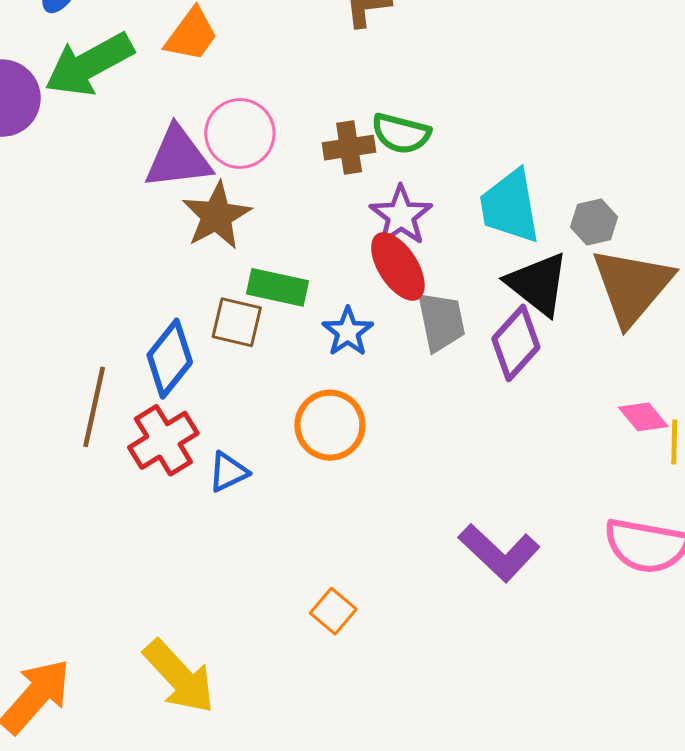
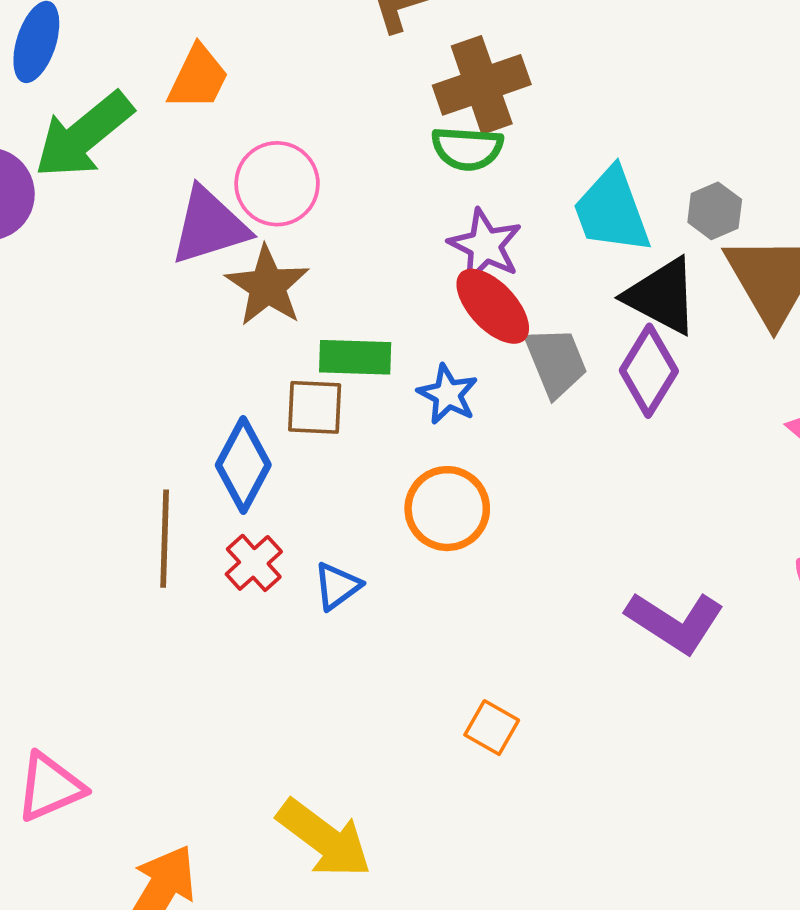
brown cross: (349, 148) -> (482, 85), moved, size x1.5
red cross: (163, 440) -> (254, 563), size x0.7

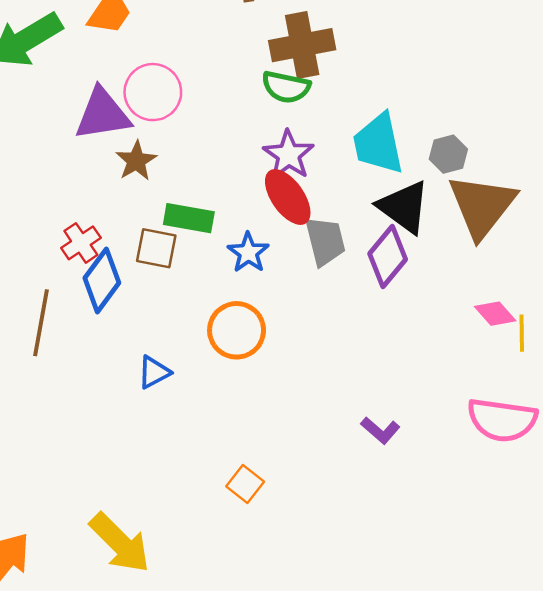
brown star: (267, 286) -> (136, 161), size x0.7
red cross: (254, 563) -> (81, 243), moved
purple L-shape: (675, 622) -> (380, 430), size x0.6

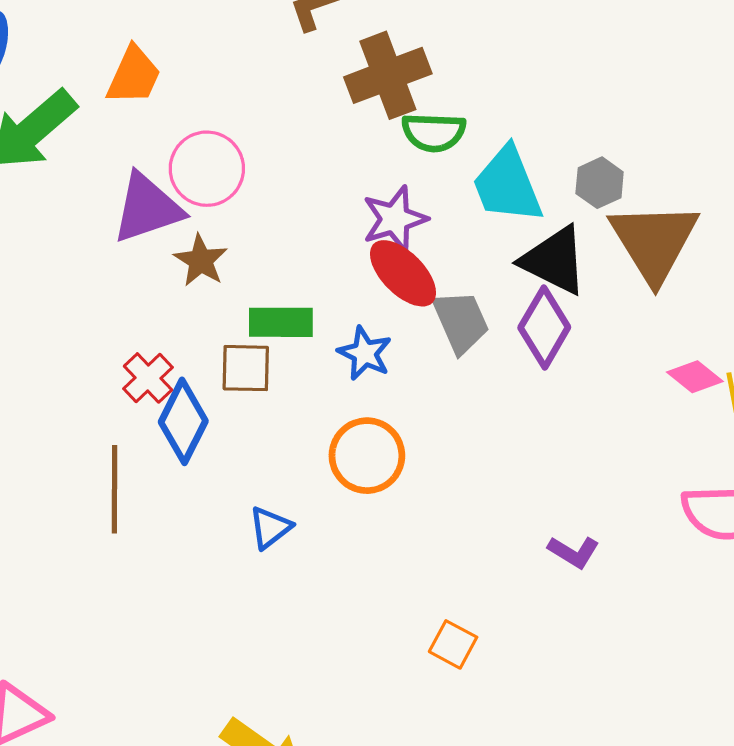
green semicircle: (286, 87) -> (434, 132), moved
purple star: (289, 155) -> (395, 219), turned 30
orange square: (245, 484) -> (453, 644), moved

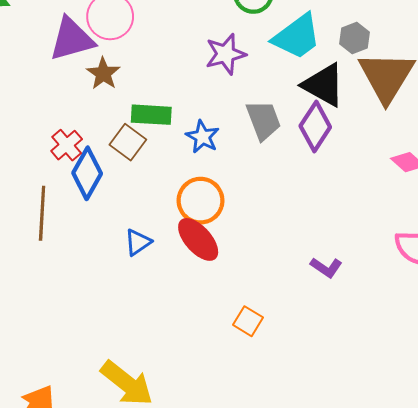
cyan trapezoid: (507, 185) -> (297, 36), turned -108
red ellipse: (403, 273) -> (198, 239), moved
brown square: (246, 368) -> (128, 142), turned 32

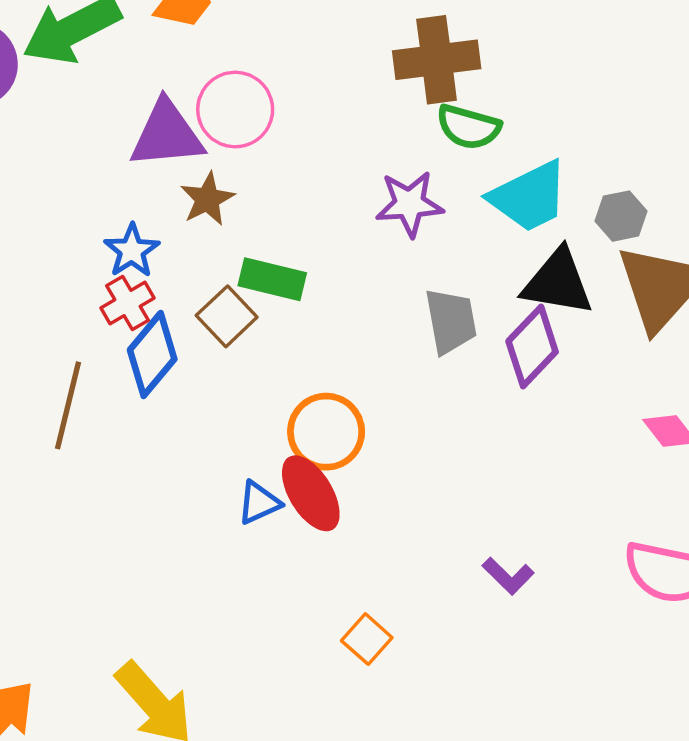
black triangle: (324, 85) -> (558, 282), turned -30
blue star: (202, 137) -> (132, 251), moved
blue triangle: (138, 242) -> (259, 503), moved

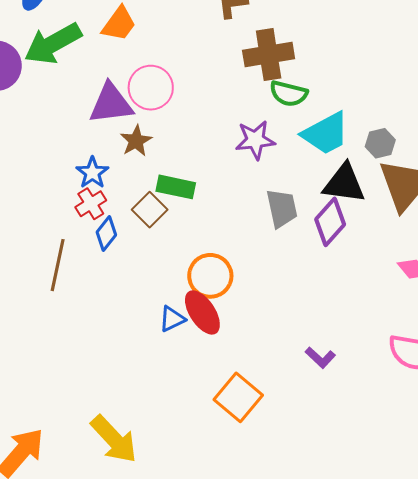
blue diamond: (152, 354) -> (106, 234), size x0.7
orange square: (367, 639) -> (238, 397), size x1.6

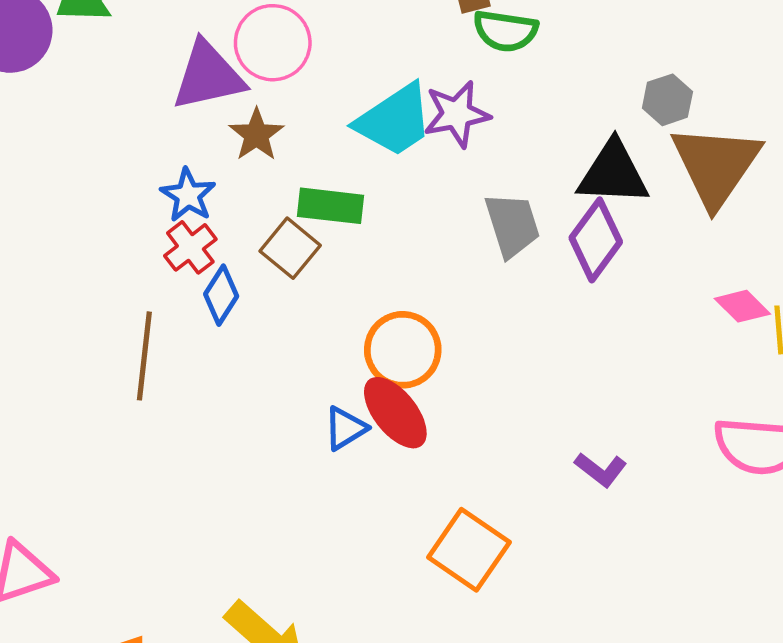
cyan trapezoid: (326, 133) -> (394, 120), moved

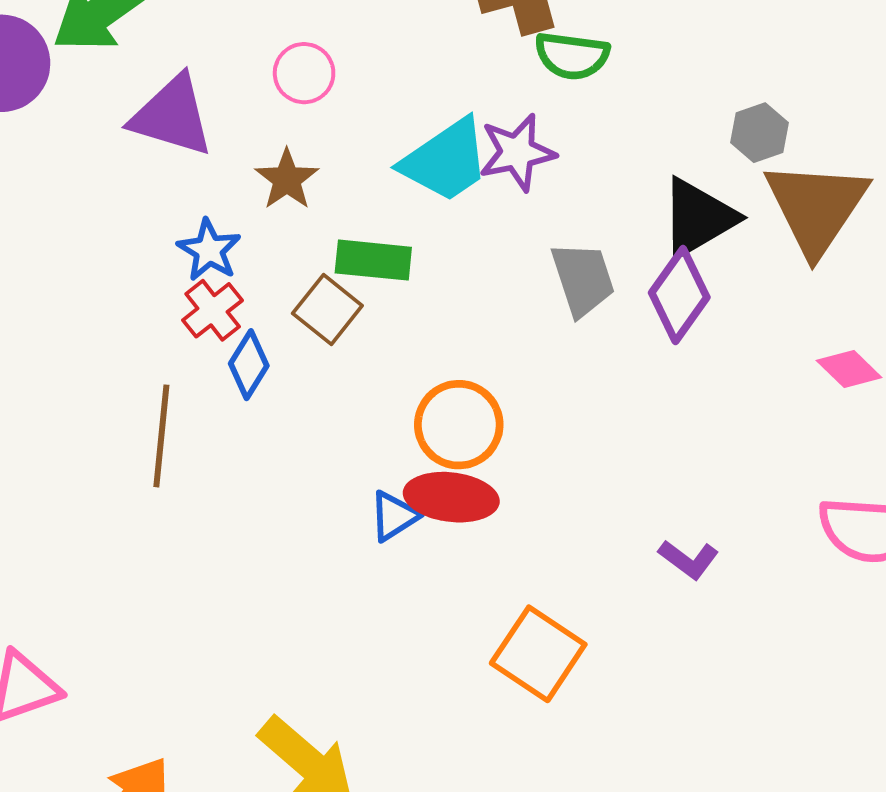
pink circle: (273, 43) -> (304, 73), size x0.7
purple triangle: (208, 76) -> (172, 116), moved, turned 30
black triangle: (613, 173) -> (698, 218), turned -32
red ellipse: (395, 413) -> (451, 497), turned -44

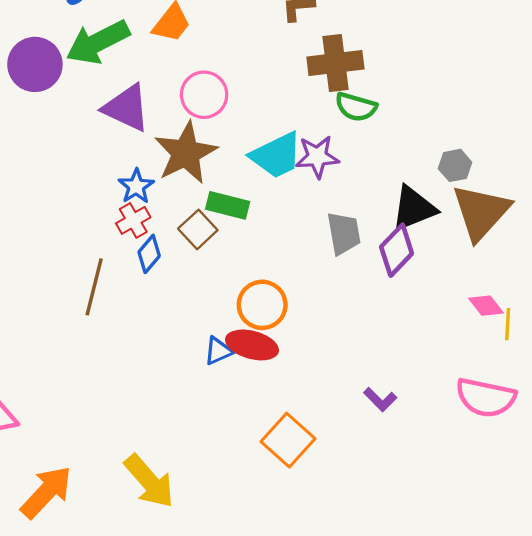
pink circle: (304, 73) -> (204, 95), size x1.4
brown star: (287, 179) -> (186, 153), size x1.8

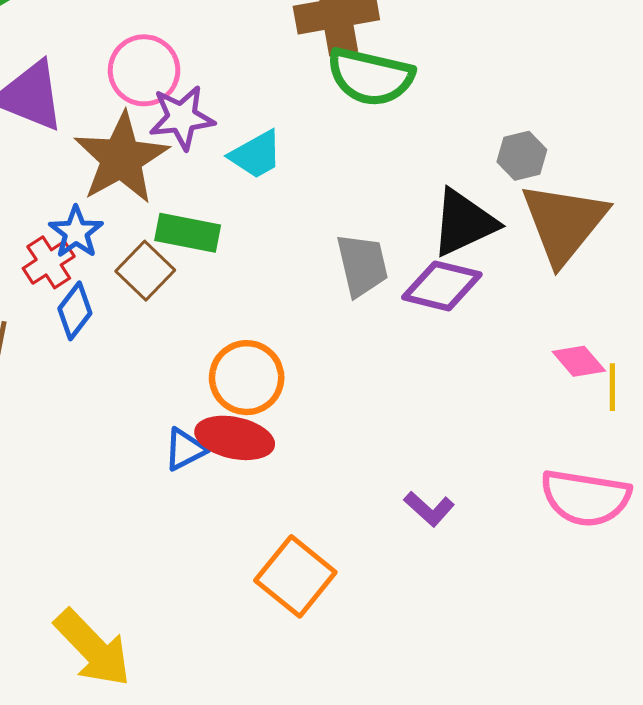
green semicircle: (356, 107) -> (370, 77), size x1.4
cyan trapezoid: (276, 155) -> (256, 155), size x0.7
purple star: (317, 157) -> (182, 118), moved
blue star: (136, 186) -> (76, 232), moved
purple diamond: (397, 250) -> (442, 286), turned 63

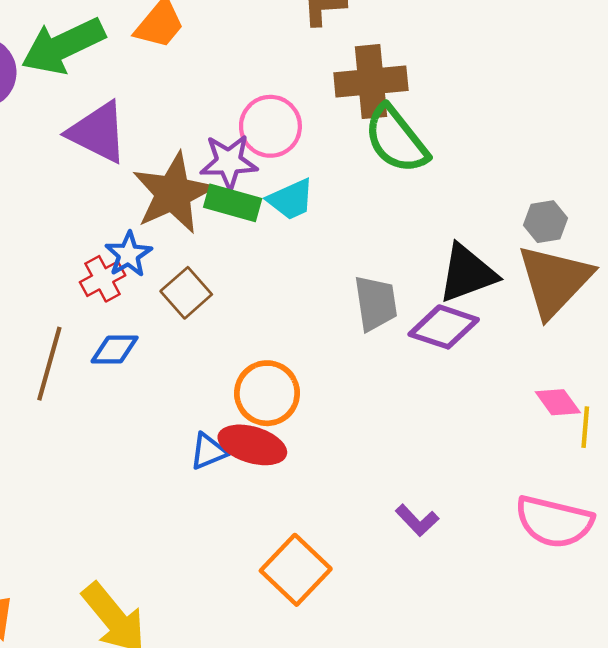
pink circle: (144, 70) -> (270, 126), moved
green semicircle: (370, 77) -> (396, 139), turned 34
gray hexagon: (522, 156) -> (545, 222), moved
green rectangle: (188, 233) -> (233, 203), moved
blue diamond: (75, 311) -> (115, 350), moved, turned 48

